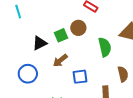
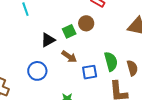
green semicircle: (105, 47) -> (111, 61), moved
brown arrow: (60, 60) -> (69, 57), turned -105

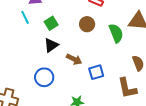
green square: (69, 31) -> (51, 23), moved
green semicircle: (111, 61) -> (116, 33), moved

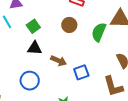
green semicircle: (116, 33) -> (99, 32), turned -132
black triangle: (51, 45) -> (35, 48), turned 42

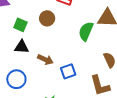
brown circle: (69, 25) -> (47, 18), moved
green square: (33, 26) -> (20, 25), turned -32

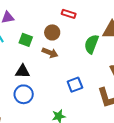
black triangle: (22, 47) -> (23, 71), moved
brown arrow: (45, 60) -> (50, 53), moved

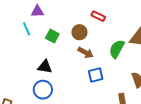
brown arrow: (50, 53) -> (86, 53), moved
blue square: (75, 85) -> (96, 75), moved

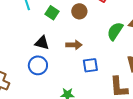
brown arrow: (86, 53) -> (74, 45), moved, turned -35
blue square: (96, 75) -> (90, 65), moved

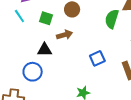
brown arrow: (74, 45) -> (65, 35), moved
blue circle: (38, 65) -> (33, 72), moved

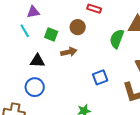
black triangle: (45, 50) -> (37, 61), moved

